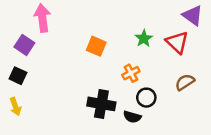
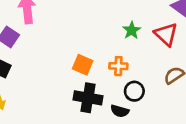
orange square: (96, 46) -> (83, 65), moved
orange cross: (131, 73) -> (118, 66), turned 30

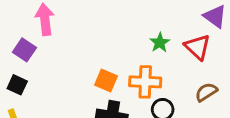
orange cross: (118, 66) -> (145, 82), size x1.5

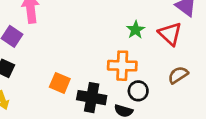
orange square: (106, 80) -> (60, 83), moved

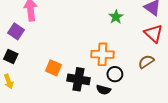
green star: (136, 30) -> (116, 17), moved
red triangle: (170, 34) -> (153, 34), moved

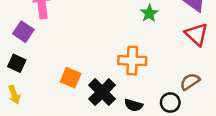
brown semicircle: (146, 62) -> (190, 82), moved
black circle: (115, 74) -> (170, 103), moved
black cross: (78, 79) -> (102, 92), turned 35

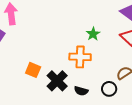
green star: (149, 13) -> (93, 34), moved

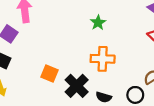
green star: (93, 34) -> (98, 23), moved

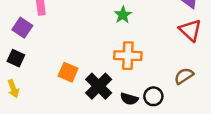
black circle: (135, 95) -> (153, 96), moved

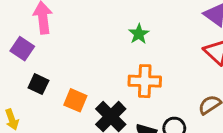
black square: (16, 58) -> (38, 84), moved

